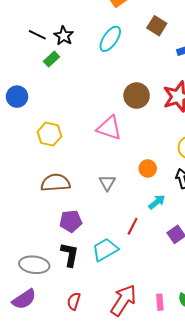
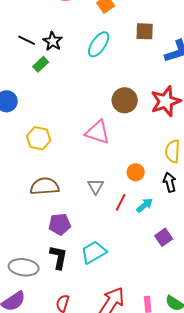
brown square: (157, 26) -> (145, 31), turned -30
red line: (133, 226) -> (121, 202), moved

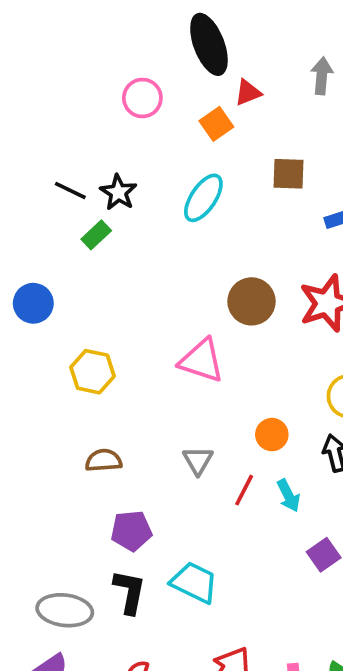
brown semicircle: (45, 186) -> (104, 460), size x0.7
cyan arrow: (145, 205) -> (288, 496), turned 102
cyan trapezoid: (94, 252) -> (194, 582), turned 56

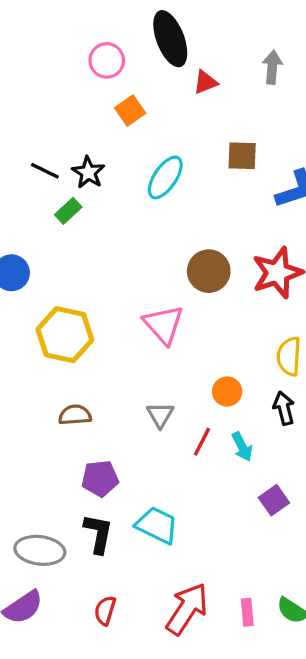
pink circle: (142, 98) -> (107, 60), moved
orange square: (216, 124) -> (130, 111), moved
pink triangle: (202, 361) -> (164, 325), turned 30
yellow hexagon: (92, 372) -> (65, 335), size x1.4

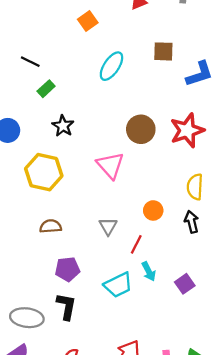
black star: (88, 172) -> (63, 126), moved
cyan arrow: (242, 447) -> (149, 271), moved
cyan trapezoid: (157, 525) -> (118, 285), moved, turned 128

